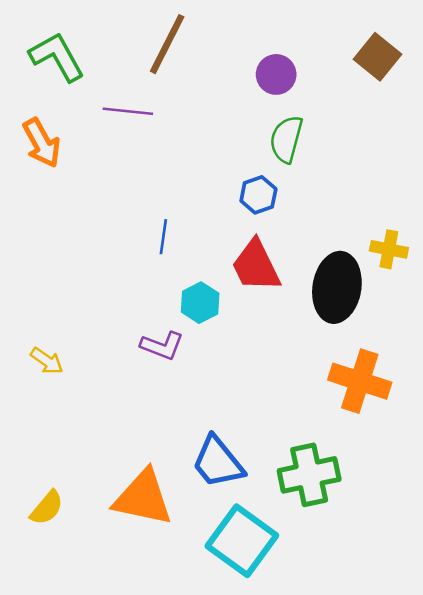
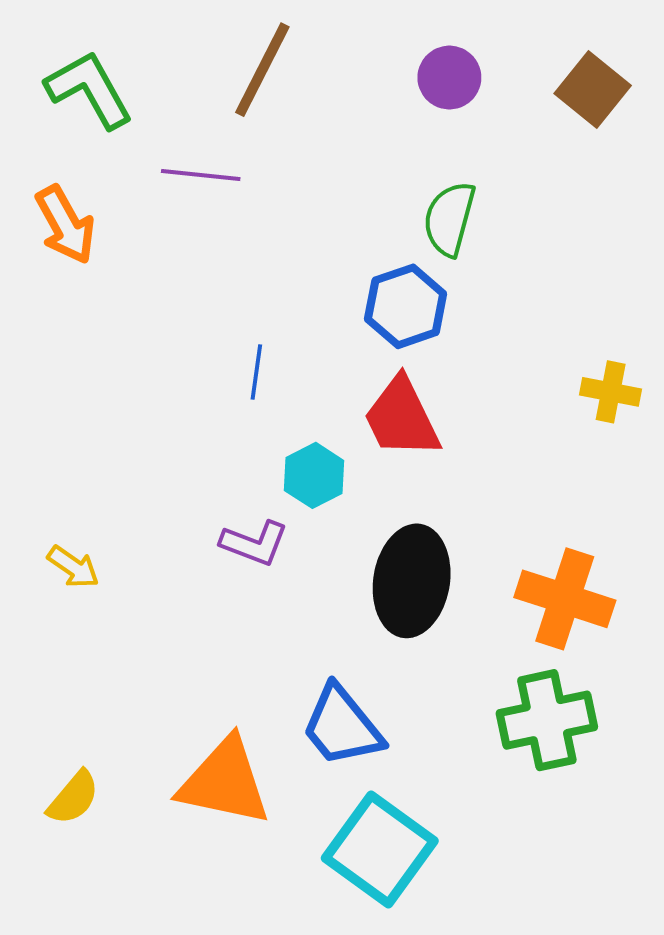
purple circle: (276, 74) -> (449, 78), moved
blue hexagon: (258, 195) -> (406, 306), size x1.4
black ellipse: (337, 287) -> (412, 581), moved
green cross: (309, 475) -> (547, 720), moved

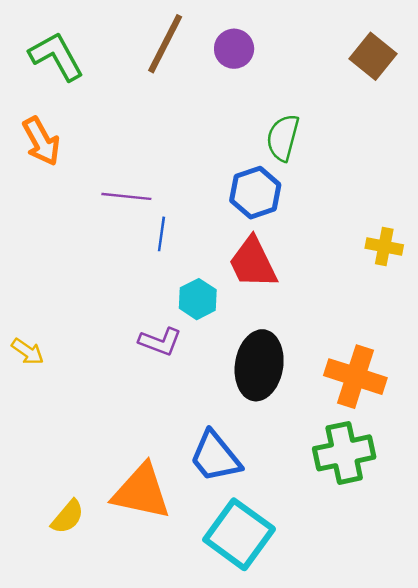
purple circle: (449, 78) -> (234, 49), moved
purple line: (201, 175) -> (126, 196), moved
yellow arrow: (73, 567) -> (28, 352), moved
yellow semicircle: (73, 798) -> (68, 517), moved

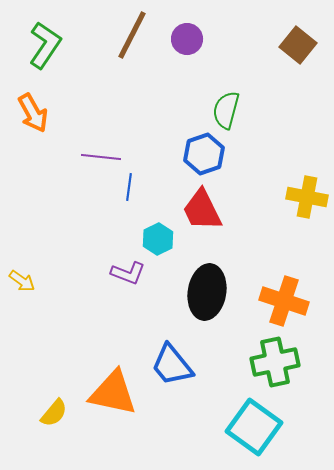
green L-shape: (56, 56) -> (45, 45), turned 63
yellow cross: (384, 246) -> (307, 197), size x1.4
cyan square: (239, 534) -> (254, 427), moved

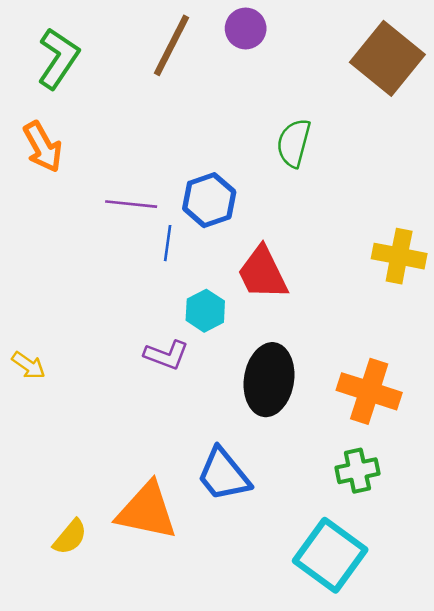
purple circle: (187, 39) -> (246, 28), moved
brown square: (298, 45) -> (387, 58), size x1.5
blue hexagon: (204, 154) -> (209, 200), moved
green cross: (275, 362) -> (357, 471), size x0.7

